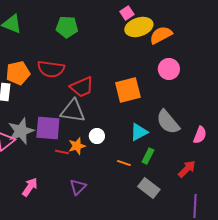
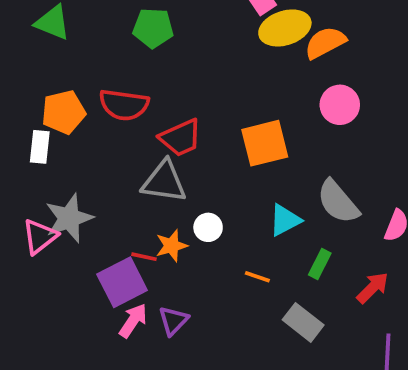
purple square: (48, 128) -> (122, 282), moved, turned -32
green rectangle: (148, 156) -> (320, 264), moved
pink arrow: (30, 187) -> (133, 321), moved

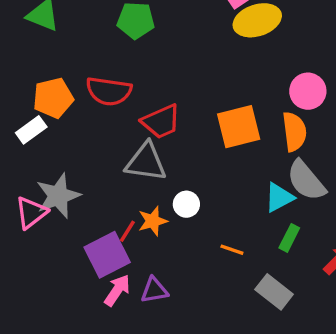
orange semicircle: (325, 43) -> (294, 132), moved, turned 111
white rectangle: (40, 147) -> (31, 130), turned 48
cyan triangle: (285, 220) -> (279, 197), moved
red line: (144, 257) -> (127, 231), turned -70
purple triangle: (173, 321) -> (154, 290), turned 36

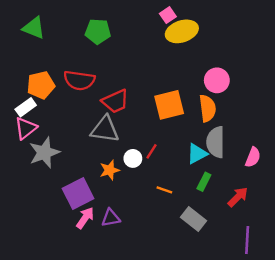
gray semicircle: (306, 181) -> (216, 142), turned 40
pink triangle: (31, 213) -> (26, 128), moved
red line: (127, 231) -> (152, 151), moved

